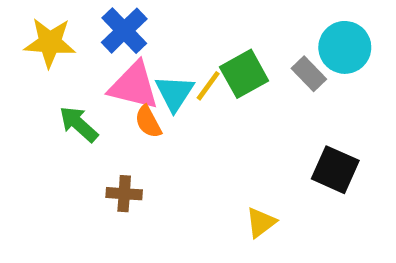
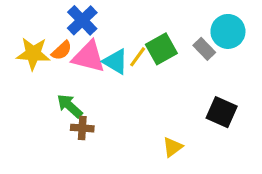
yellow star: (50, 43) -> (33, 54), moved
cyan triangle: (175, 93) -> (116, 62), turned -32
orange semicircle: (148, 122) -> (62, 50), moved, turned -105
green arrow: (79, 124) -> (70, 106), moved

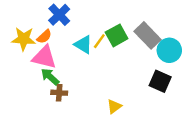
cyan circle: (228, 31) -> (169, 50), moved
gray rectangle: (204, 49) -> (148, 35), size x1.6
pink triangle: (89, 57) -> (44, 57), moved
yellow triangle: (173, 147) -> (114, 107), moved

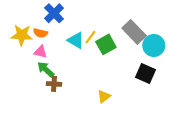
green square: (117, 35) -> (106, 44), moved
orange semicircle: (44, 37) -> (40, 33), turned 56
pink triangle: (44, 57) -> (40, 52), size x0.6

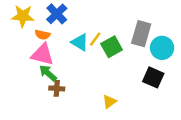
gray rectangle: (134, 32) -> (141, 34), turned 60
yellow star: (22, 35) -> (23, 16), moved
pink triangle: (40, 52) -> (42, 54), size x1.6

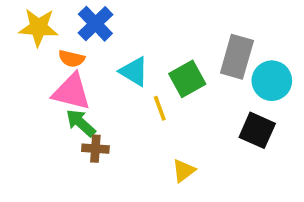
yellow line: (95, 39) -> (160, 108), moved, turned -56

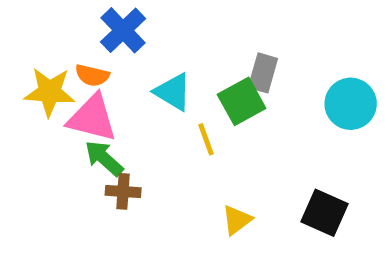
yellow star: (38, 27) -> (50, 92), moved
gray rectangle: (237, 57) -> (263, 73), moved, size x0.7
black square: (257, 130) -> (325, 213), moved

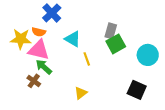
green square: (242, 101) -> (116, 44), moved
cyan circle: (351, 104) -> (148, 55), moved
brown cross: (123, 191) -> (34, 81), moved, turned 32
yellow triangle: (237, 220) -> (81, 93), moved

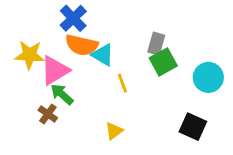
orange semicircle: (39, 32) -> (82, 45), moved, size x1.6
pink triangle: (39, 50) -> (55, 70), turned -45

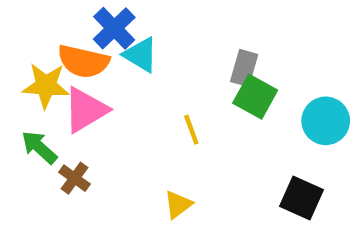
orange semicircle: (82, 45) -> (83, 61), moved
cyan triangle: (103, 55) -> (141, 55), moved
green square: (163, 62) -> (255, 97), turned -32
green arrow: (62, 94) -> (39, 147), moved

